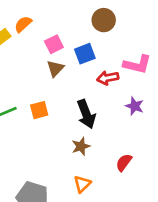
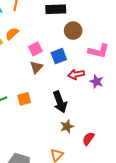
pink L-shape: (137, 64) -> (99, 51), moved
purple star: (135, 106) -> (97, 82), moved
brown star: (81, 146) -> (67, 126), moved

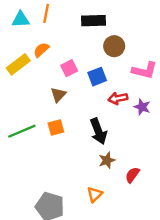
brown triangle: (36, 67) -> (58, 95), moved

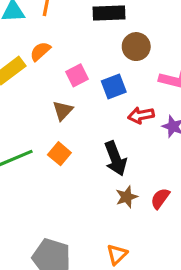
orange square: (56, 128) -> (59, 154), turned -35
red semicircle: (132, 175) -> (160, 198), moved
orange triangle: (95, 194) -> (117, 254), moved

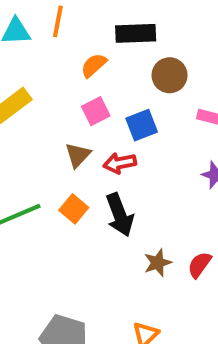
orange semicircle: (40, 51) -> (94, 65), moved
red arrow: (141, 115) -> (120, 163), moved
black arrow: (115, 158) -> (120, 215), moved

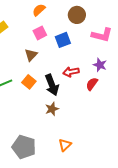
red arrow: (120, 163) -> (71, 72), moved
brown star: (158, 263) -> (52, 109), moved
red semicircle: (199, 265) -> (92, 84), moved

